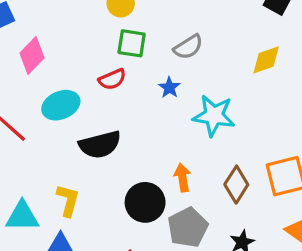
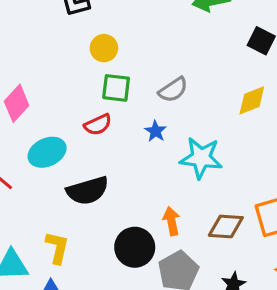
brown diamond: (236, 185) -> (226, 226), turned 63

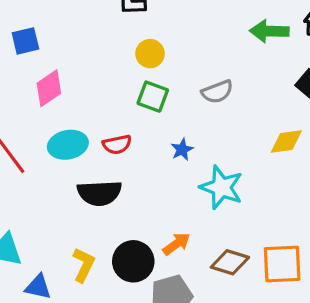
gray semicircle: (173, 90) -> (217, 92), moved
red semicircle: (98, 125) -> (117, 144), moved
orange arrow: (171, 221) -> (176, 244), turned 52
yellow L-shape: (57, 248) -> (84, 265), moved

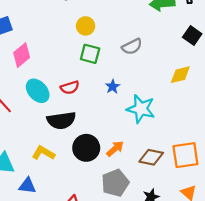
cyan ellipse: (68, 145) -> (38, 91), turned 65
black circle: (133, 261) -> (86, 148), moved
yellow L-shape: (84, 265) -> (43, 153), moved, turned -80

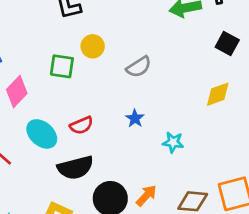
gray semicircle: (132, 47) -> (139, 67), moved
green square: (90, 54) -> (62, 66), moved
cyan star: (141, 109) -> (173, 142), size x0.6

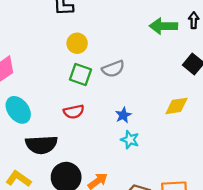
green square: (62, 66) -> (81, 74), moved
blue star: (135, 118) -> (123, 115), moved
red semicircle: (81, 125) -> (74, 112), moved

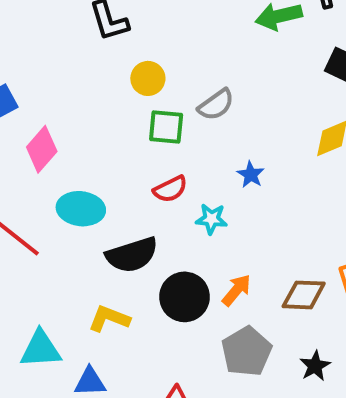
cyan ellipse: (18, 110) -> (81, 209), turned -32
cyan star: (130, 140) -> (211, 219), moved

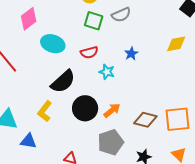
cyan ellipse: (81, 209) -> (53, 44), moved
black semicircle: (132, 255) -> (63, 82), turned -36
yellow L-shape: (109, 319) -> (45, 111), turned -85

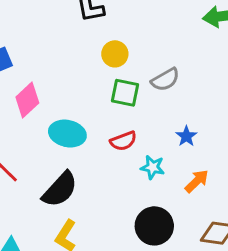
black semicircle: (63, 82) -> (60, 189), moved
black circle: (85, 108) -> (154, 226), moved
orange arrow: (112, 110) -> (197, 181), moved

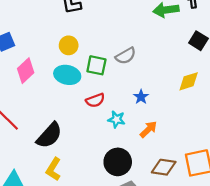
yellow circle: (115, 54) -> (69, 45), moved
cyan ellipse: (67, 134) -> (67, 75), moved

